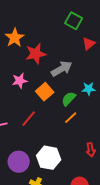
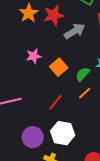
red star: (36, 54) -> (54, 15), moved
gray arrow: (62, 69) -> (75, 31), moved
red line: (29, 119) -> (56, 102), moved

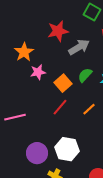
orange star: (29, 13) -> (24, 52), moved
green semicircle: (83, 74) -> (85, 75), moved
red line: (56, 102) -> (60, 107), moved

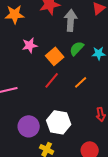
gray arrow: (79, 47) -> (71, 20), turned -55
orange star: (24, 52) -> (15, 14), moved, turned 30

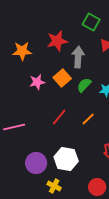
orange square: (55, 56) -> (62, 78), moved

